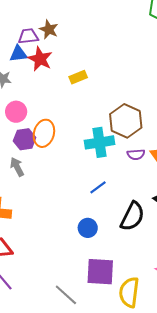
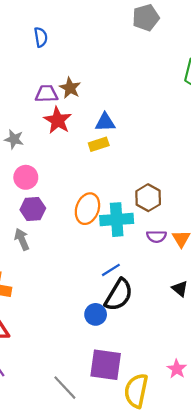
blue triangle: (18, 54) -> (105, 122), moved
brown hexagon: (126, 121) -> (148, 198), size x0.7
orange ellipse: (44, 133) -> (87, 209), moved
black semicircle: (132, 216) -> (119, 295), moved

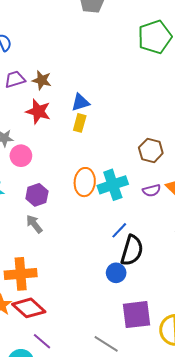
purple trapezoid: (47, 94) -> (15, 79), moved
yellow rectangle: (99, 144) -> (80, 123), turned -42
pink circle: (26, 177) -> (21, 156), moved
brown hexagon: (148, 198) -> (151, 150), moved

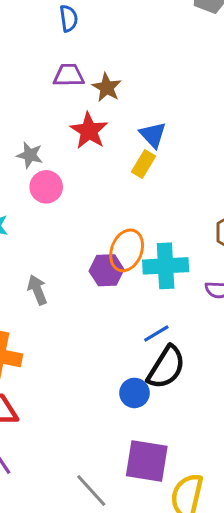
blue triangle: (80, 102) -> (153, 135), turned 48
purple hexagon: (37, 195) -> (107, 270), moved

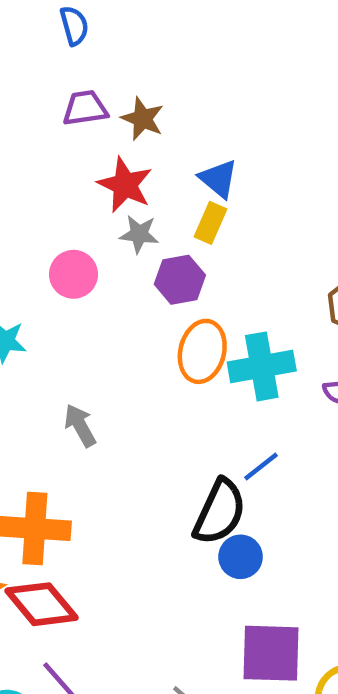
gray star: (30, 155) -> (139, 234), moved
purple hexagon: (107, 270) -> (180, 280), moved
black semicircle: (166, 367) -> (220, 512), moved

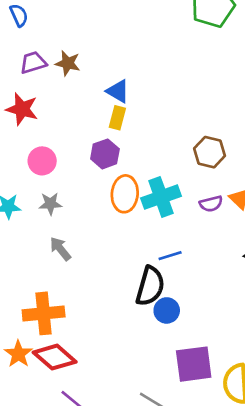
red star: (125, 185) -> (22, 109), moved
gray star: (139, 234) -> (50, 204), moved
blue line: (261, 466) -> (170, 256), turned 30

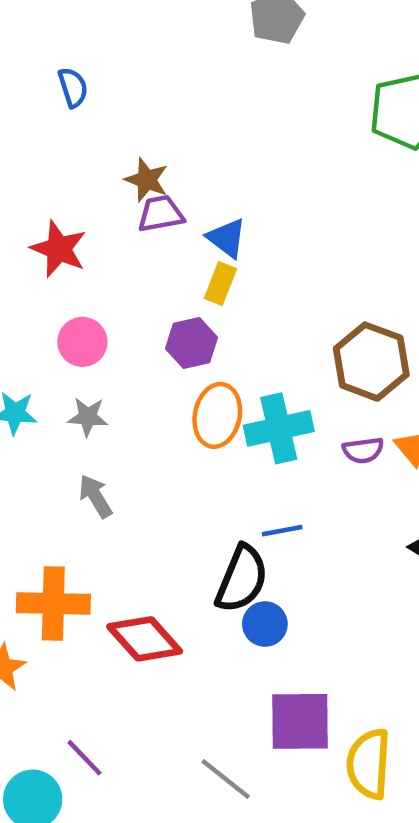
purple trapezoid: (33, 63) -> (161, 214), moved
brown hexagon: (210, 152) -> (371, 362), size x1.4
red diamond: (55, 357) -> (145, 639), moved

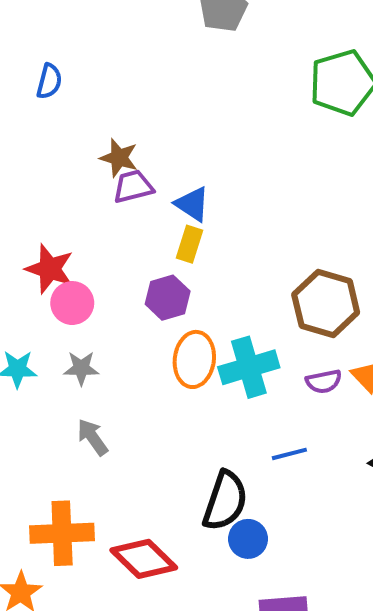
blue semicircle: (73, 87) -> (49, 81), turned 36
red star: (59, 249) -> (50, 269), moved
blue line: (282, 531) -> (289, 454), moved

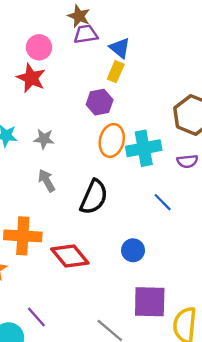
pink circle: (72, 303) -> (39, 47), moved
blue line: (289, 454) -> (163, 202), turned 54
black semicircle: (225, 501) -> (94, 197), moved

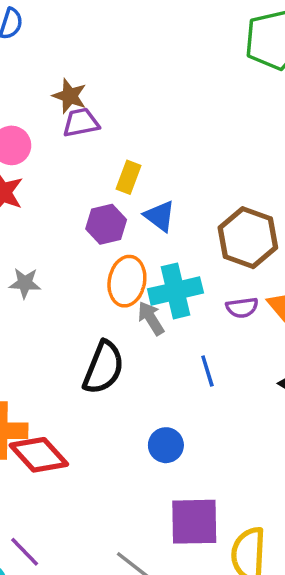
blue triangle: (120, 48) -> (160, 216), moved
gray arrow: (47, 181) -> (151, 318), moved
blue line: (163, 202) -> (207, 371), turned 30
red diamond: (70, 256) -> (39, 455), moved

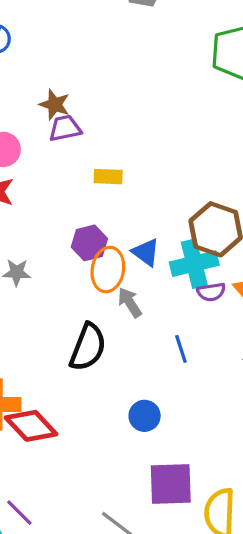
yellow rectangle: (129, 177) -> (108, 177), turned 72
blue triangle: (160, 216) -> (146, 252), moved
purple hexagon: (106, 224) -> (89, 243), moved
cyan cross: (175, 291) -> (194, 264), moved

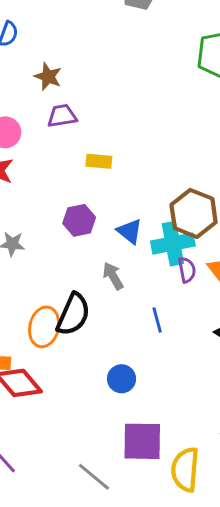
brown star: (55, 105) -> (48, 77), moved
orange ellipse: (108, 270) -> (44, 327), moved
purple semicircle: (211, 292) -> (187, 270), turned -95

